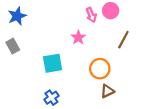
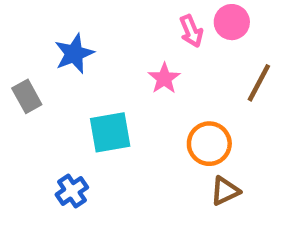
blue star: (17, 16) -> (74, 54), moved
blue cross: (51, 98) -> (72, 191), moved

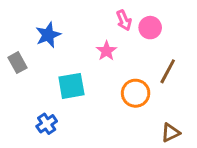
pink circle: (232, 22) -> (150, 28), moved
brown line: (259, 83) -> (168, 71), moved
brown triangle: (225, 191) -> (171, 133), moved

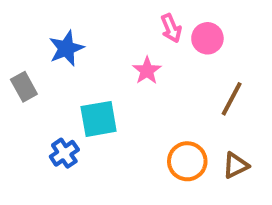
orange circle: (136, 93) -> (187, 161), moved
blue cross: (47, 124) -> (64, 153), moved
brown triangle: (171, 133) -> (236, 165), moved

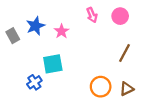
pink circle: (207, 38) -> (120, 16), moved
pink star: (147, 71) -> (62, 31), moved
gray rectangle: (24, 87) -> (13, 36), moved

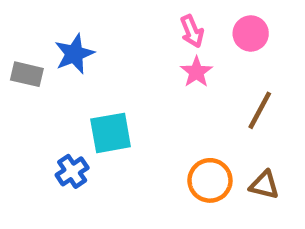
pink star: (62, 31) -> (196, 72), moved
gray rectangle: (13, 36) -> (27, 74), turned -48
brown triangle: (127, 89) -> (264, 185), turned 40

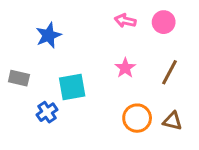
pink arrow: (192, 31) -> (125, 21), turned 126
pink star: (196, 72) -> (125, 68), moved
gray rectangle: (27, 74) -> (19, 78), moved

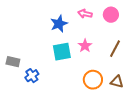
blue star: (48, 35) -> (59, 24), moved
gray rectangle: (19, 78) -> (13, 62), moved
cyan square: (72, 87) -> (62, 52), moved

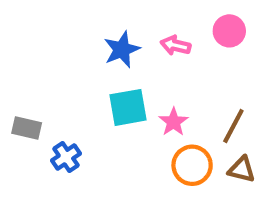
pink arrow: (85, 14) -> (176, 45), moved
pink star: (85, 46) -> (173, 122), moved
brown line: (115, 49) -> (233, 126), moved

